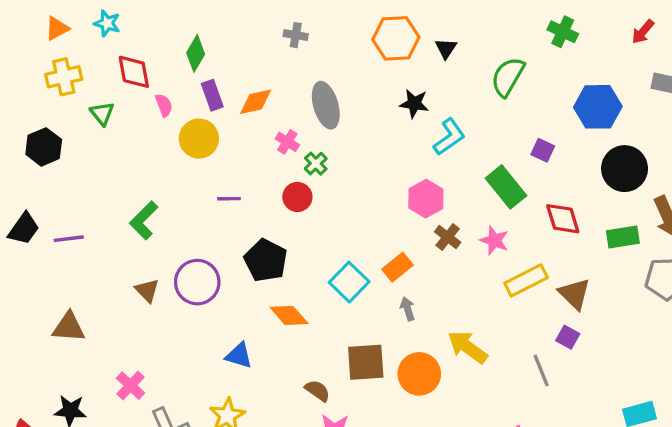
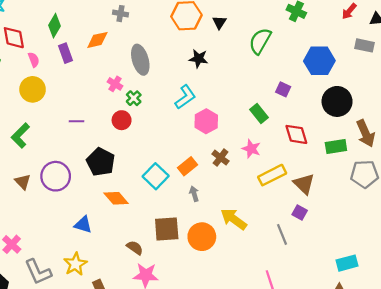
orange diamond: (256, 102) -> (97, 40), moved
cyan L-shape: (449, 137) -> (185, 97), moved
yellow circle: (199, 139) -> (33, 89), moved
green rectangle: (506, 187) -> (259, 114), size x0.7
brown cross: (448, 237) -> (221, 158), moved

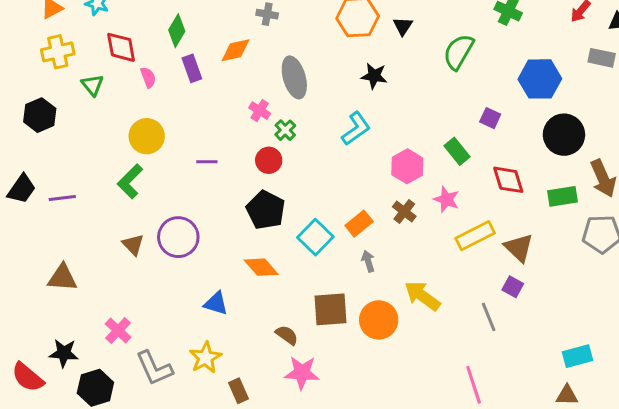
yellow circle: (33, 89) -> (147, 136), moved
pink hexagon: (206, 121) -> (407, 166), moved
black pentagon: (101, 162) -> (266, 210), moved

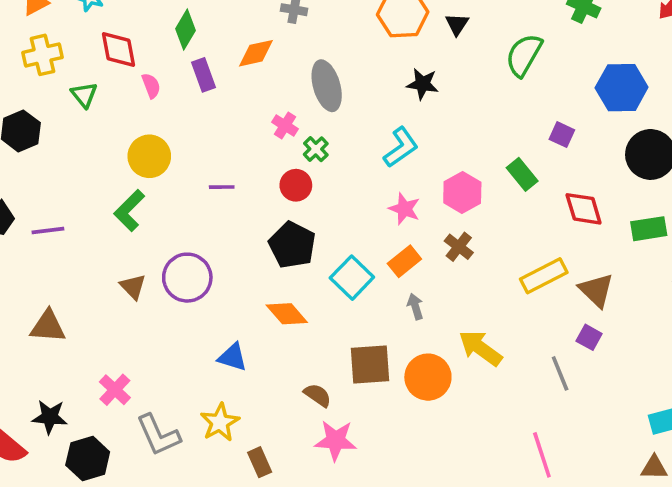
pink star: (446, 199) -> (404, 209), moved

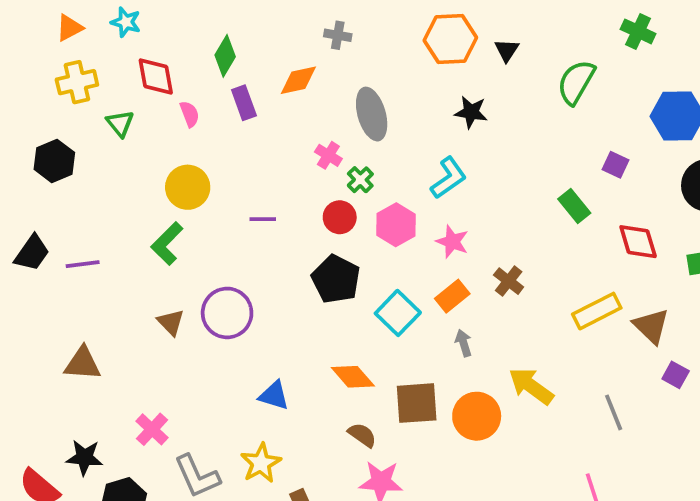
pink hexagon: (462, 192) -> (396, 225), moved
orange diamond: (287, 314) -> (353, 377), moved
purple square: (589, 337) -> (676, 375), moved

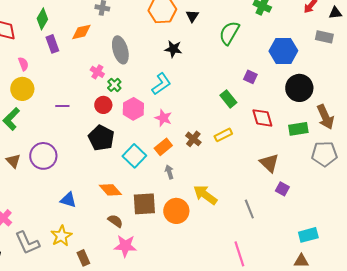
pink semicircle: (190, 114) -> (23, 64), moved
yellow rectangle: (597, 311) -> (223, 135), moved, size x0.7

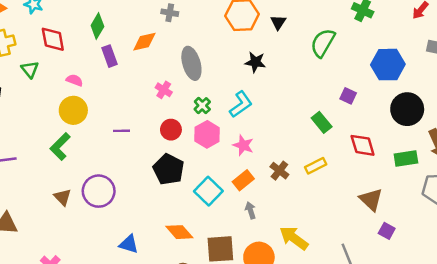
pink semicircle: (23, 64) -> (75, 80), turned -48
green cross: (114, 85) -> (202, 106), moved

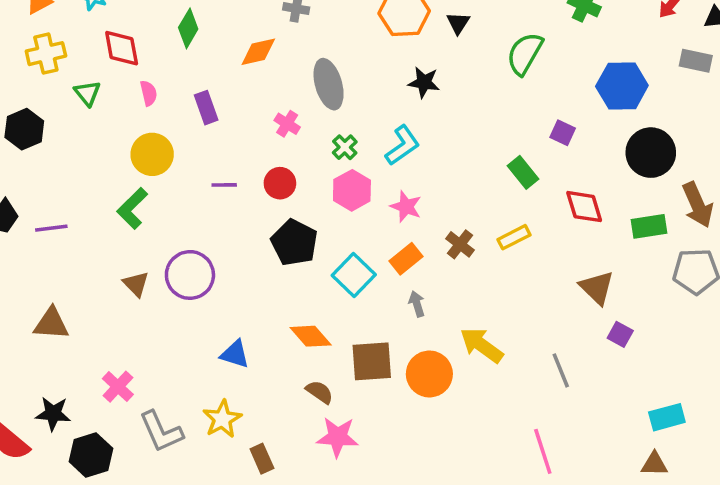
purple rectangle: (109, 56) -> (206, 108), moved
pink semicircle: (75, 80) -> (149, 93), moved, turned 56
red circle: (171, 130) -> (280, 183), moved

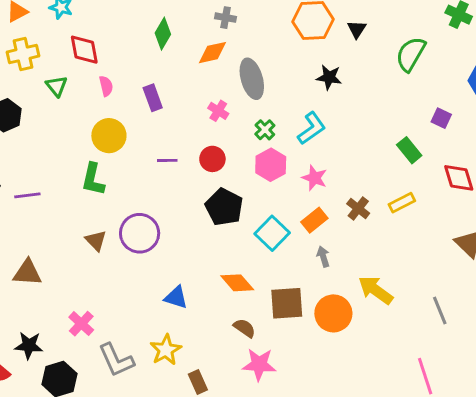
green diamond: (188, 28) -> (163, 34), moved
orange diamond: (258, 52) -> (212, 53), moved
green L-shape: (132, 208) -> (93, 179), turned -32

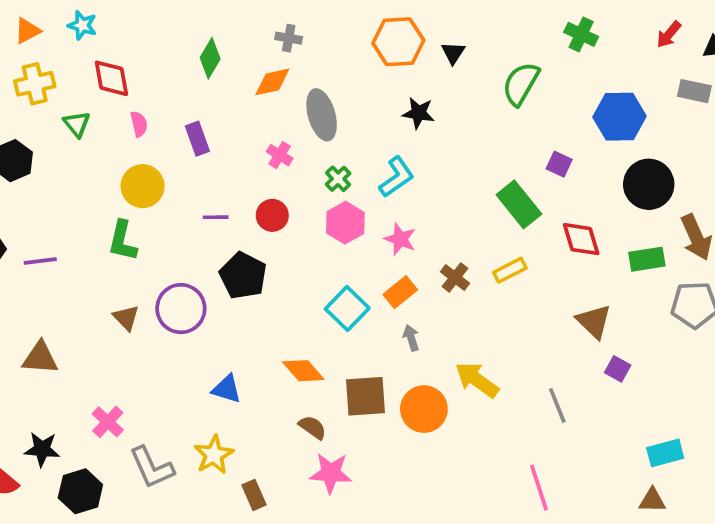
green rectangle: (409, 150) -> (519, 204), size x1.4
black pentagon: (224, 207) -> (243, 276), moved

